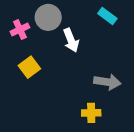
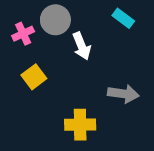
yellow cross: (91, 113) -> (80, 125), moved, size x1.4

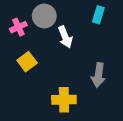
cyan rectangle: (123, 18) -> (98, 15), turned 70
gray arrow: (123, 94) -> (98, 75), turned 90

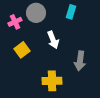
cyan rectangle: (98, 15) -> (71, 12), moved
white arrow: (65, 37) -> (53, 40), moved

